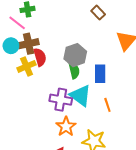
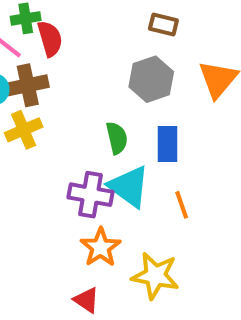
brown rectangle: (98, 13) -> (163, 24), turned -32
gray hexagon: (75, 55) -> (151, 79), moved
red semicircle: (40, 57) -> (50, 39), moved

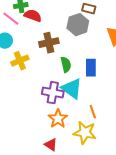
red semicircle: (50, 39) -> (33, 16), turned -54
gray hexagon: (151, 79) -> (78, 25), moved
brown cross: (28, 85) -> (49, 43), moved
orange line: (182, 205) -> (93, 112), moved

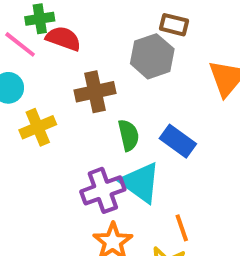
blue rectangle: (91, 68) -> (178, 141), turned -54
purple cross: (53, 93) -> (103, 190), turned -30

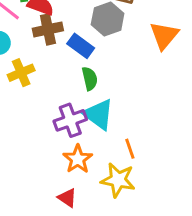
brown cross: (95, 92) -> (48, 29), moved
blue rectangle: (178, 141) -> (81, 46), moved

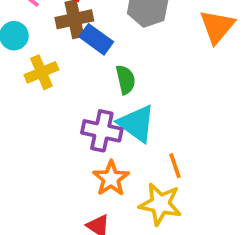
blue rectangle: (81, 46) -> (96, 39), moved
purple cross: (70, 120) -> (102, 131), turned 32

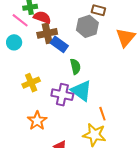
yellow cross: (41, 72) -> (31, 83), moved
orange star: (111, 178) -> (37, 121), moved

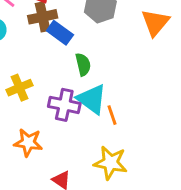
orange line: (102, 114) -> (112, 115), moved
orange star: (37, 121) -> (28, 142), turned -30

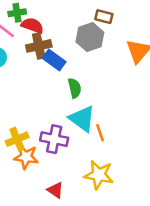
yellow cross: (19, 88) -> (17, 139), moved
purple cross: (64, 105) -> (54, 139), moved

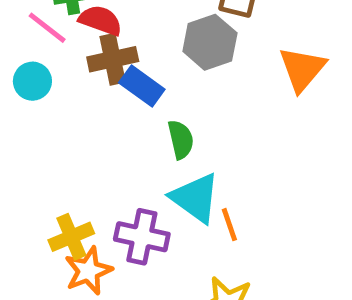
orange star: (26, 157) -> (88, 271), turned -30

